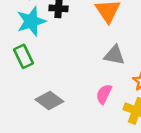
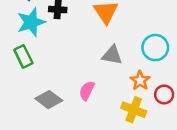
pink semicircle: (104, 94) -> (87, 91), moved

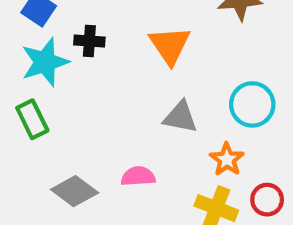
pink semicircle: (87, 91) -> (138, 176), turned 60
red circle: (164, 94) -> (267, 200), moved

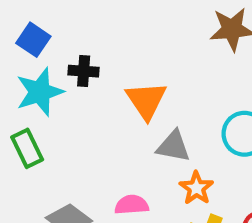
orange triangle: (170, 45) -> (146, 100), moved
orange star: (227, 159) -> (196, 188), moved

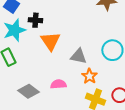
orange triangle: (146, 100) -> (50, 41), moved

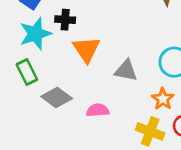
orange star: (89, 76) -> (163, 99), moved
gray diamond: (28, 91) -> (57, 97), moved

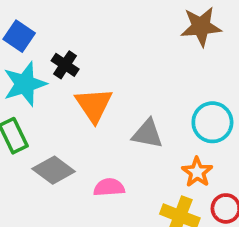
black cross: (65, 20) -> (65, 65), turned 30

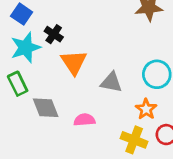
gray diamond: (54, 170) -> (46, 108), turned 32

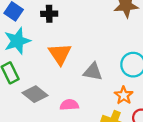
black cross: (54, 34) -> (49, 14), moved, turned -35
gray diamond: (46, 108) -> (35, 94), turned -30

